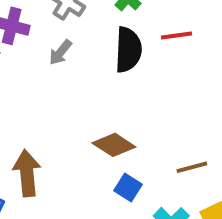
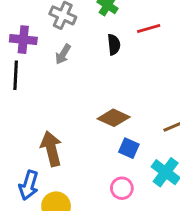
black semicircle: (128, 50) -> (114, 45), size x0.6

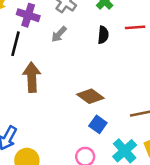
brown arrow: (51, 149) -> (32, 77), moved

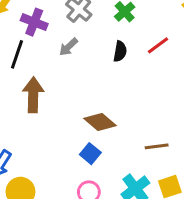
red line: (135, 27) -> (158, 45), turned -36
blue square: (98, 124) -> (90, 154), moved

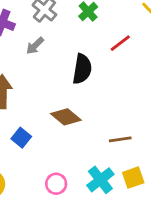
black semicircle: (120, 51) -> (82, 69), moved, size x1.5
blue square: (90, 154) -> (21, 138), moved

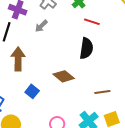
red line: (120, 43) -> (92, 22), moved, turned 56
black semicircle: (82, 69) -> (86, 48), moved

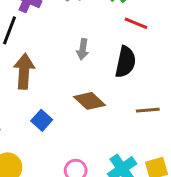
gray arrow: (41, 26) -> (83, 49), moved, turned -40
brown line: (102, 92) -> (148, 110), moved

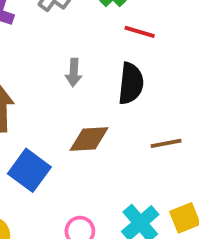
brown diamond: (89, 101) -> (89, 139), turned -40
blue square: (42, 120) -> (29, 170), size x1.5

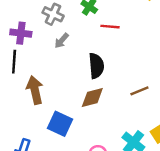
gray arrow: (74, 72) -> (62, 41), moved, turned 49
black semicircle: (131, 83) -> (96, 66), moved

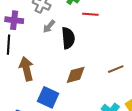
black semicircle: (96, 66) -> (68, 38), moved

